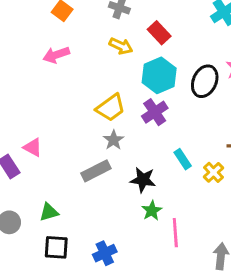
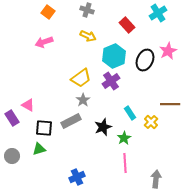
red rectangle: (159, 33) -> (127, 25), moved
black star: (143, 180) -> (103, 127), turned -30
green star: (152, 211) -> (124, 138), moved
black square: (56, 247) -> (44, 128), moved

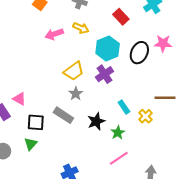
pink arrow: (44, 42) -> (54, 34), moved
pink star: (168, 51) -> (163, 43), turned 30
gray rectangle: (71, 121) -> (63, 115), turned 60
green triangle: (39, 149) -> (31, 144), turned -32
pink line: (125, 163) -> (119, 158), turned 60

